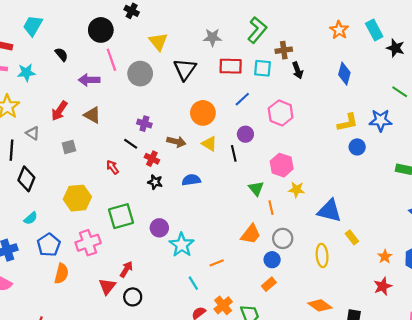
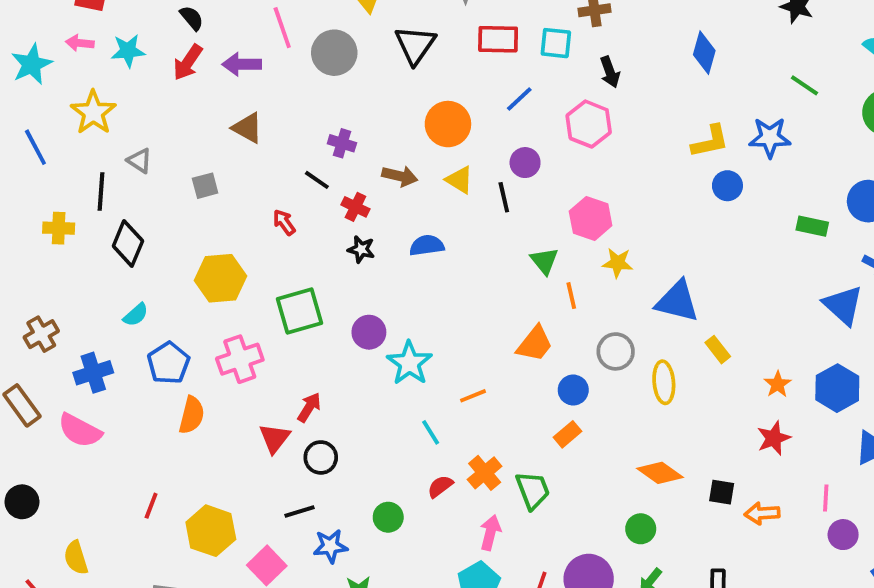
black arrow: (298, 70) -> (610, 72), moved
red arrow: (59, 111) -> (188, 62), moved
gray circle: (283, 238) -> (616, 351), moved

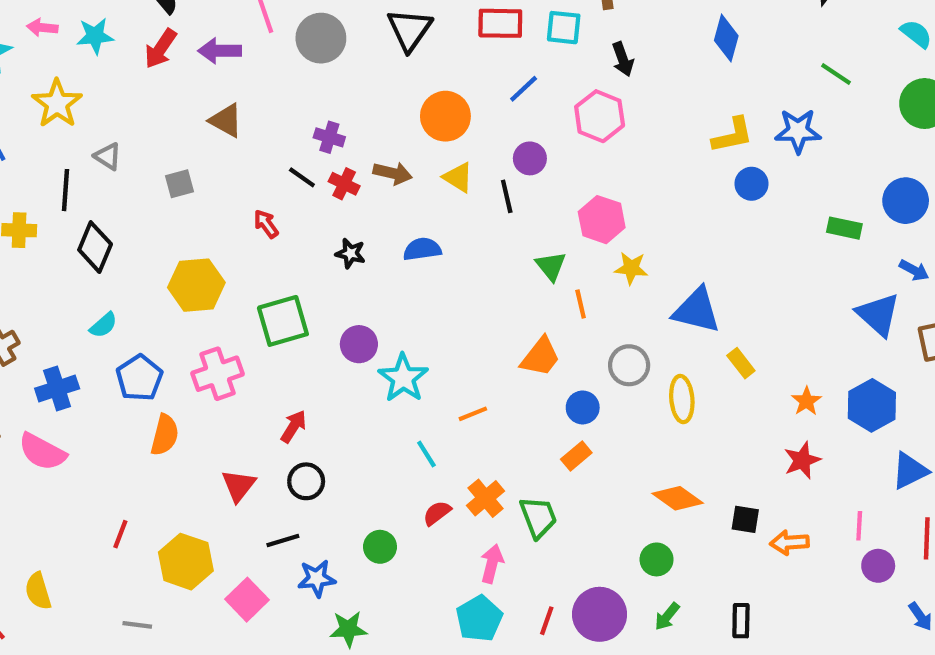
red cross: (355, 207) -> (344, 184), moved
red triangle: (274, 438) -> (239, 486), moved

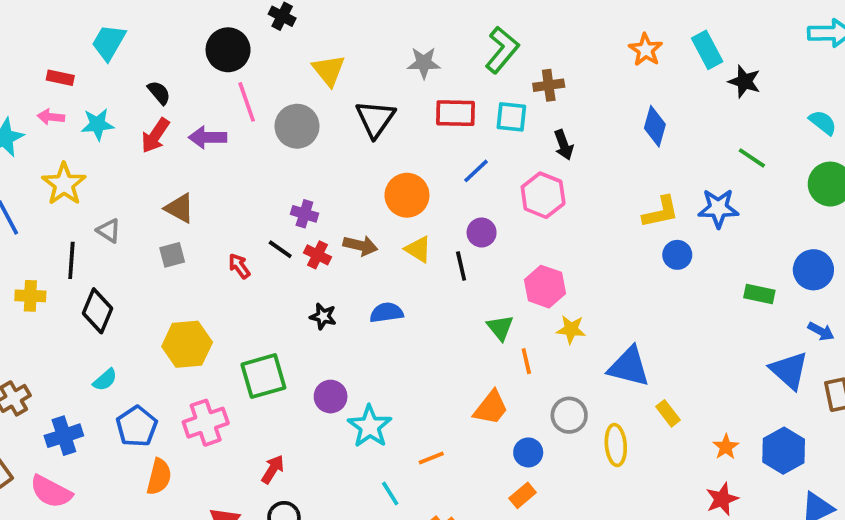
brown triangle: (226, 120) -> (180, 208), moved
red arrow: (266, 224) -> (239, 266), moved

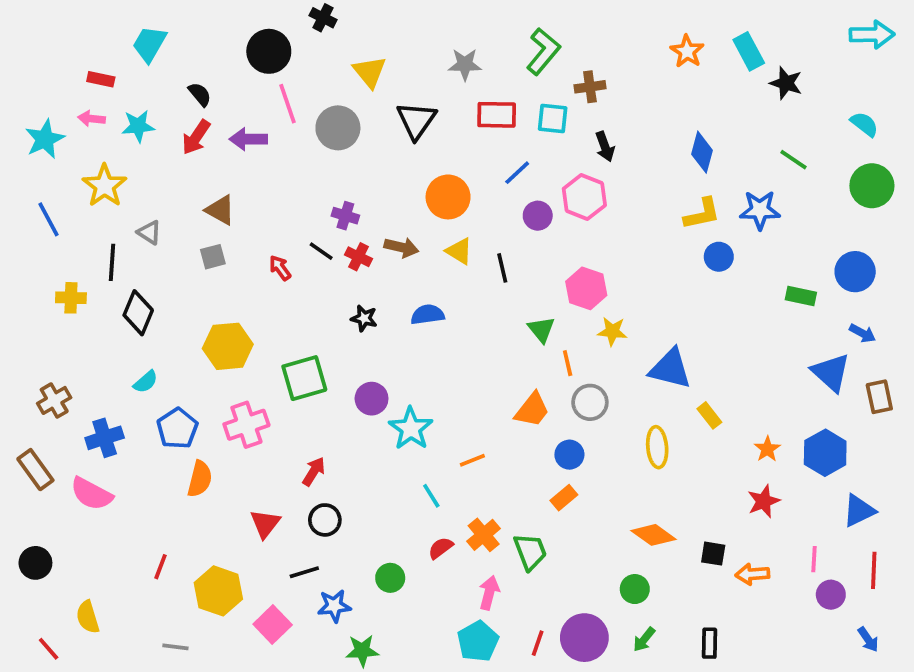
blue diamond: (655, 126) -> (702, 152), moved
purple circle: (482, 232) -> (538, 216), moved
gray circle: (569, 415) -> (590, 402), moved

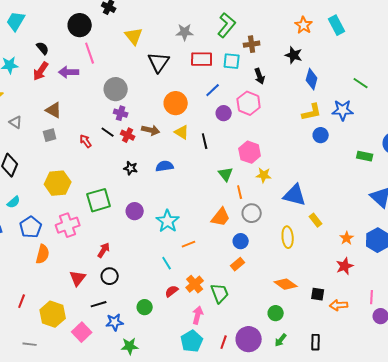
black star: (786, 83) -> (294, 55), moved
gray circle: (338, 128) -> (116, 89), moved
cyan star: (411, 428) -> (168, 221), moved

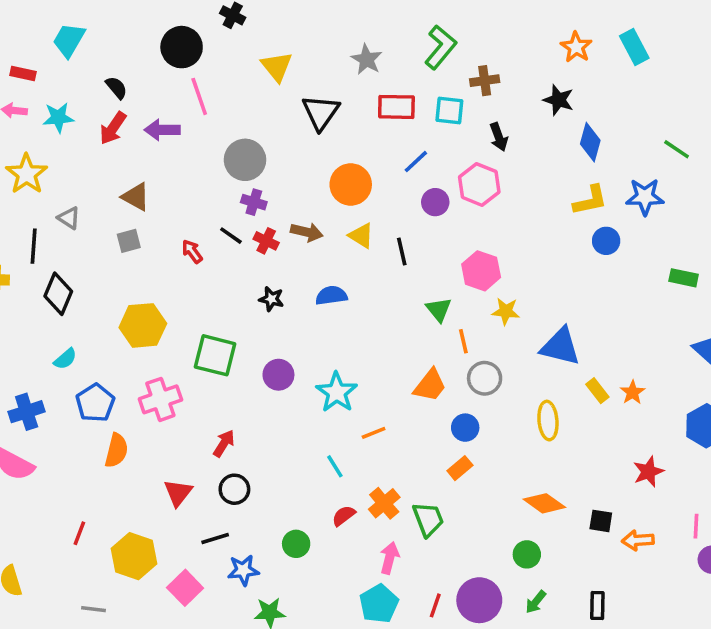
gray star: (185, 32) -> (367, 59), turned 30
green square: (99, 200) -> (215, 355), turned 30
orange star: (347, 238) -> (633, 392), moved

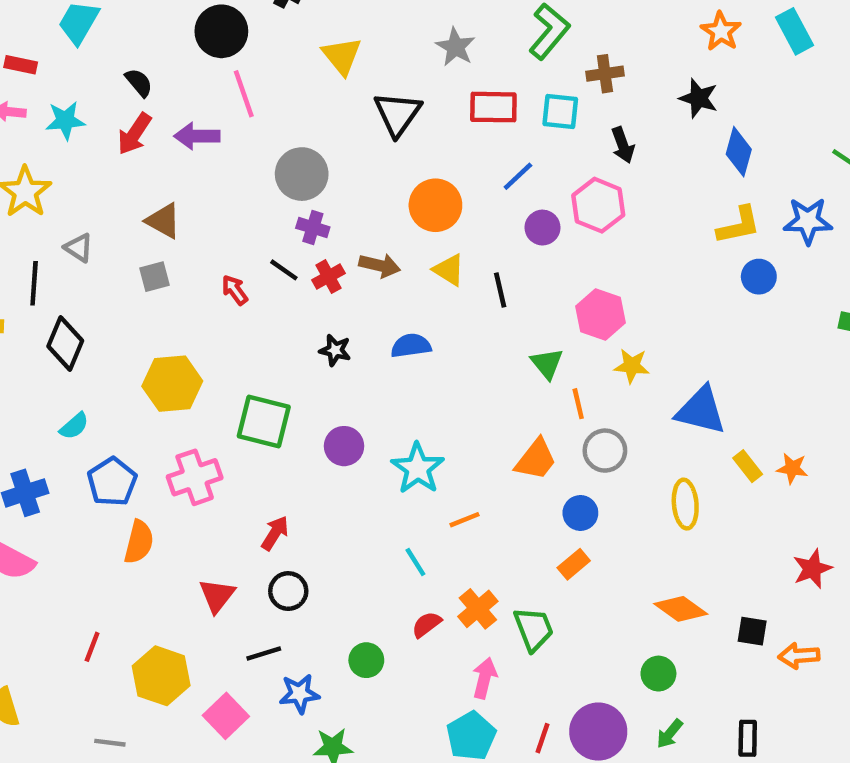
red cross: (266, 241) -> (328, 277), turned 35
orange star: (633, 392) -> (792, 468), turned -30

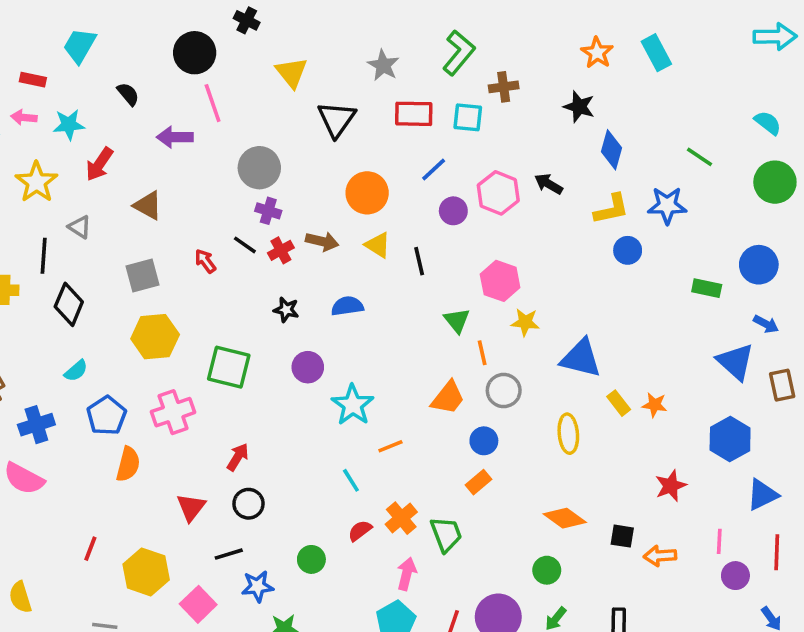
red arrow: (134, 134) -> (99, 164), moved
black arrow: (623, 145) -> (549, 184), moved, turned 140
gray square: (154, 277) -> (142, 276), moved, size x1.4
purple circle: (344, 446) -> (308, 367), moved

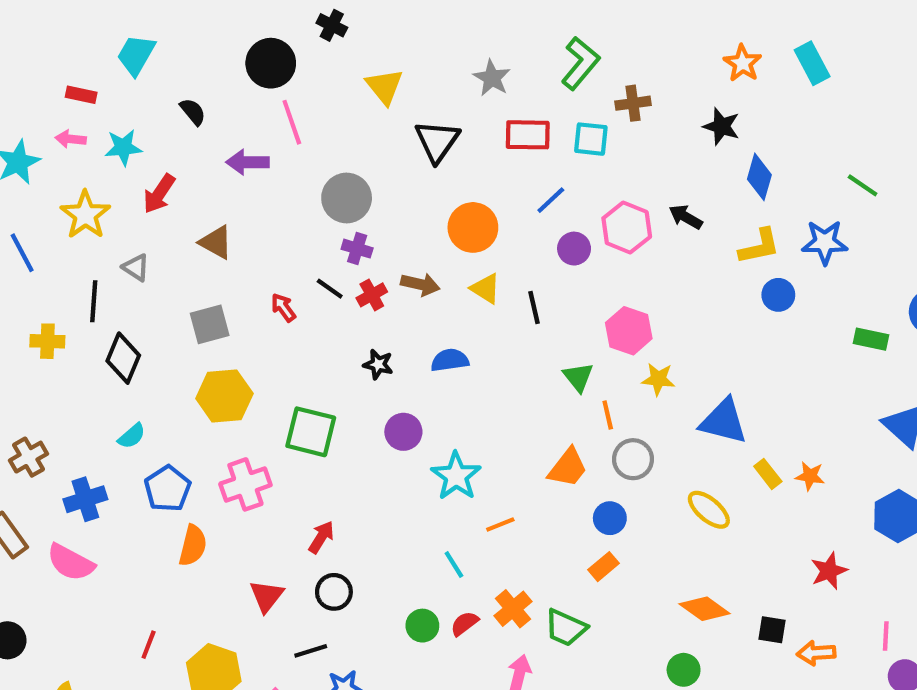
yellow ellipse: (568, 434) -> (709, 510), turned -45
green trapezoid: (446, 534) -> (566, 628), turned 135
green circle: (311, 559) -> (422, 626), moved

